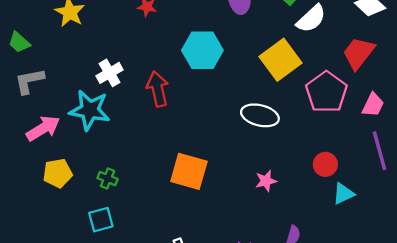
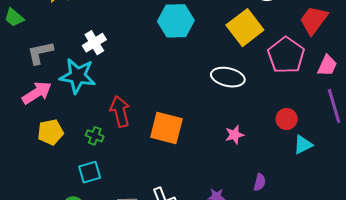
gray L-shape: (29, 81) -> (40, 53), moved
red arrow: (158, 89) -> (120, 111), moved

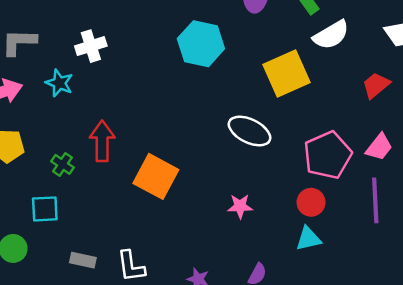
red trapezoid: (314, 20) -> (376, 85), size x0.7
pink pentagon: (286, 55) -> (328, 155), moved
cyan star: (78, 76) -> (59, 83), size x0.6
cyan triangle: (303, 145) -> (308, 239), moved

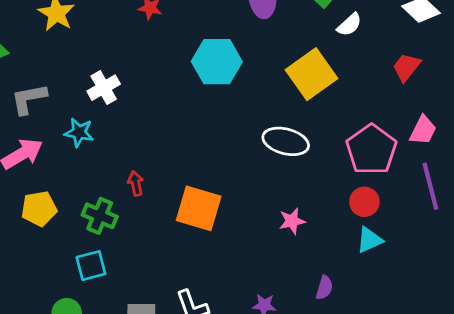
white semicircle: (331, 35) -> (349, 25), size x0.7
red arrow: (102, 141) -> (136, 183), size x0.6
green cross: (62, 164) -> (100, 216), size x1.4

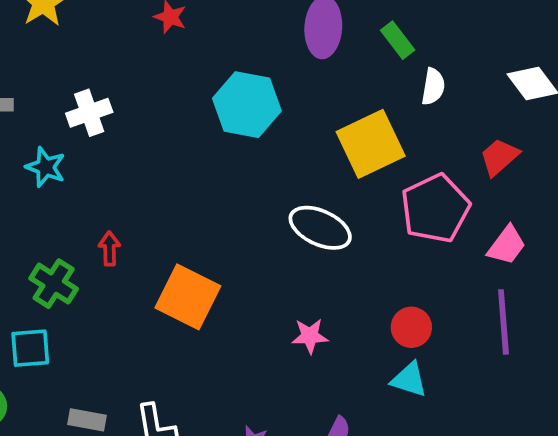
white semicircle: (349, 25) -> (433, 87), turned -48
pink pentagon: (371, 150) -> (435, 208), moved
cyan triangle: (369, 240) -> (409, 380), turned 32

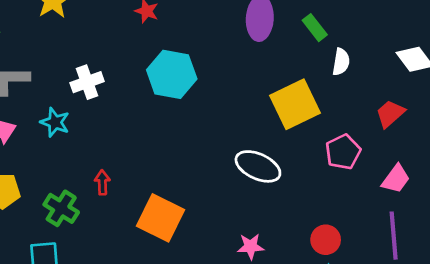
cyan hexagon: (247, 105) -> (172, 74), moved
pink pentagon: (435, 208) -> (343, 152), size x0.7

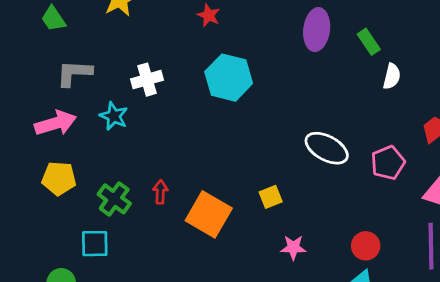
yellow square: (295, 104) -> (271, 197), moved, size x0.5
white ellipse: (258, 166) -> (327, 148), moved
red arrow: (102, 182) -> (160, 192), moved

